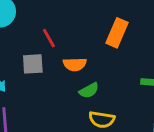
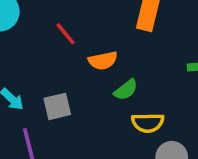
gray square: (33, 64) -> (57, 106), moved

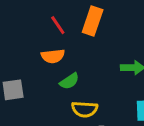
red line: (65, 34) -> (58, 25), moved

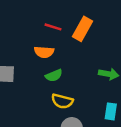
red line: (58, 25) -> (53, 27), turned -49

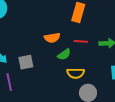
red line: (53, 27) -> (81, 41), moved

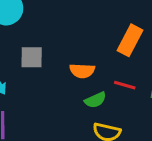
gray square: (26, 62) -> (32, 57), moved

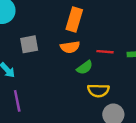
orange rectangle: (130, 40) -> (74, 20), moved

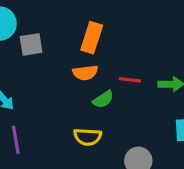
gray square: (29, 44) -> (31, 44), moved
yellow semicircle: (98, 90) -> (88, 137), moved

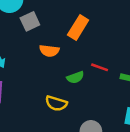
gray square: (31, 44) -> (30, 21), turned -30
orange semicircle: (85, 73) -> (49, 51), moved

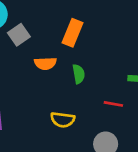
red line: (100, 67) -> (113, 104), moved
green semicircle: (75, 77) -> (79, 74), moved, turned -70

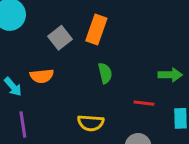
gray square: (19, 35) -> (60, 38), moved
orange semicircle: (45, 63) -> (42, 76), moved

